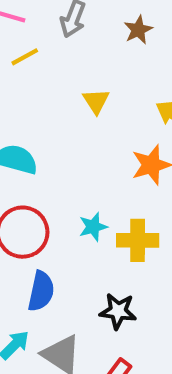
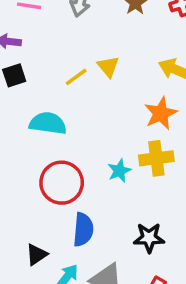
yellow line: (25, 57) -> (76, 77), moved
yellow cross: (138, 240) -> (156, 158), moved

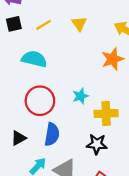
yellow line: (76, 77) -> (44, 25), moved
yellow cross: (156, 158) -> (106, 114), moved
black triangle: (37, 255) -> (19, 138), moved

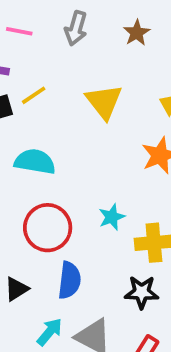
yellow triangle: (79, 24) -> (104, 102), size x1.5
yellow line: (44, 25) -> (34, 95), moved

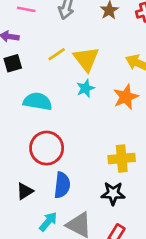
yellow line: (34, 95) -> (57, 54), moved
cyan star: (112, 217) -> (85, 88), moved

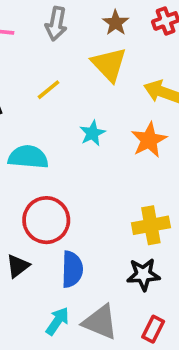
yellow triangle: (86, 59) -> (109, 64), moved
black triangle: (25, 191) -> (18, 266), moved

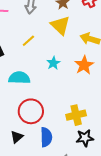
yellow cross: (151, 225) -> (76, 115), moved

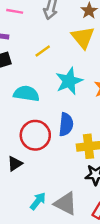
cyan star: (53, 63) -> (69, 81), size x1.6
blue semicircle: (46, 137) -> (66, 124), moved

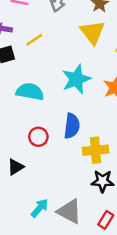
yellow line: (43, 51) -> (34, 40), moved
red circle: (35, 135) -> (38, 137), size x0.6

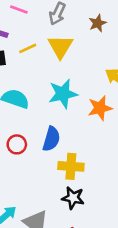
yellow triangle: (92, 32) -> (60, 47), moved

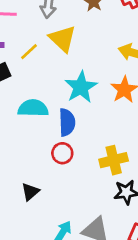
blue semicircle: (51, 139) -> (67, 122), moved
red circle: (17, 144) -> (62, 153), moved

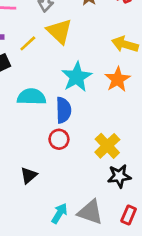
yellow cross: (114, 160) -> (107, 146), turned -30

